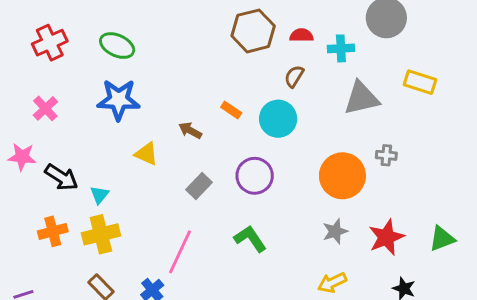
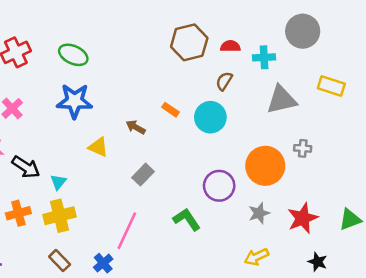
purple circle: (255, 176) -> (219, 186), moved

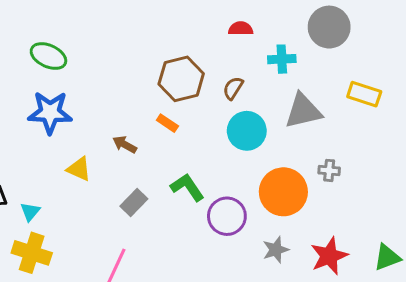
brown hexagon: (189, 42) -> (181, 79), moved
red semicircle: (230, 46) -> (241, 29), moved
cyan circle: (210, 117) -> (247, 131), moved
yellow cross: (60, 216) -> (32, 253), turned 32
green L-shape: (187, 219) -> (187, 187), moved

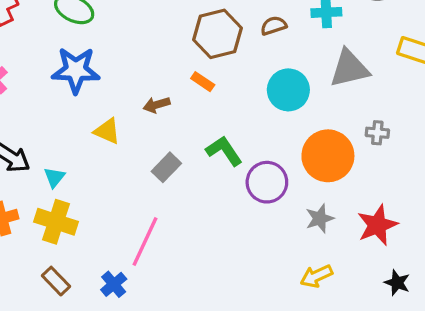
brown semicircle: (233, 88) -> (274, 26), moved, turned 40
brown arrow: (125, 145) -> (157, 105), turned -45

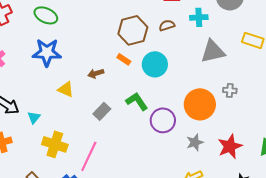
cyan circle: (288, 90) -> (155, 64), moved
yellow cross: (56, 222) -> (55, 144), moved

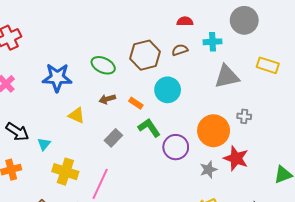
green ellipse: (46, 15) -> (103, 65), moved
orange rectangle: (124, 59) -> (136, 103), moved
red star: (230, 146) -> (236, 158), moved, turned -30

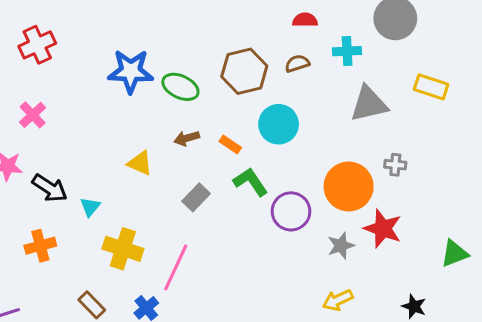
blue star: (57, 78) -> (131, 71), moved

